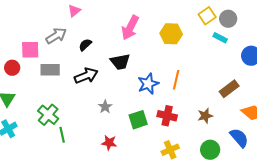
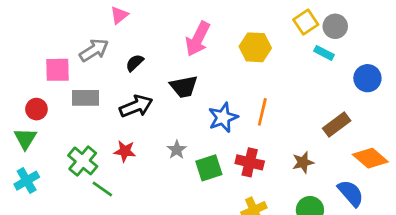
red circle: (12, 68) -> (36, 109), moved
gray star: (105, 107) -> (177, 150), moved
green line: (62, 135) -> (102, 189), turned -42
red star: (109, 143) -> (125, 151), moved

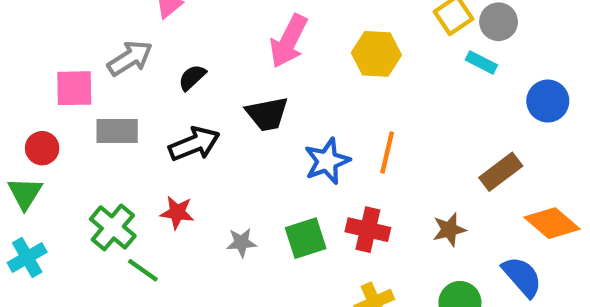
gray star: (177, 150) -> (241, 242), moved, turned 30

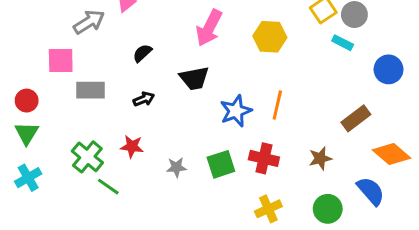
gray arrow: (130, 58) -> (89, 22), moved
black arrow: (194, 144) -> (144, 99), size x0.6
red circle: (42, 148) -> (27, 101), moved

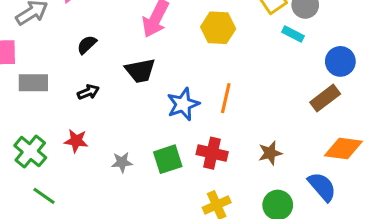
brown rectangle: (356, 118) -> (325, 98), moved
orange diamond: (391, 154) -> (343, 148), turned -33
green line: (108, 187) -> (44, 196), moved

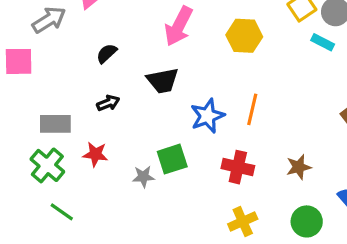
gray rectangle: (33, 83) -> (55, 124), moved
green square: (168, 159) -> (172, 159), moved

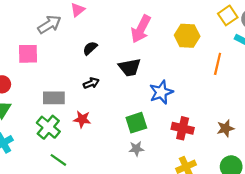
orange line: (252, 109) -> (218, 64), moved
gray star: (143, 177) -> (136, 149), moved

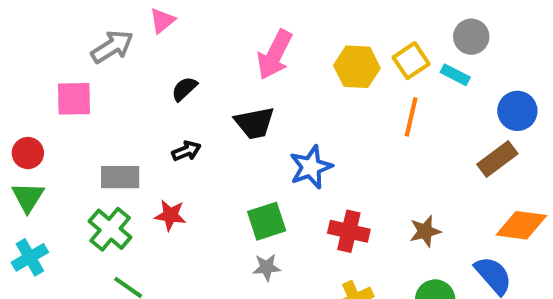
yellow square: (228, 15) -> (411, 61), moved

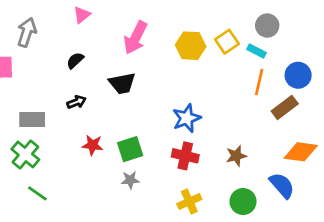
pink triangle: (162, 21) -> (82, 15), moved
gray arrow: (112, 47) -> (27, 32), turned -40
orange line: (411, 117) -> (259, 82), moved
blue star: (311, 167) -> (187, 118), moved
red star: (170, 215) -> (93, 145), moved

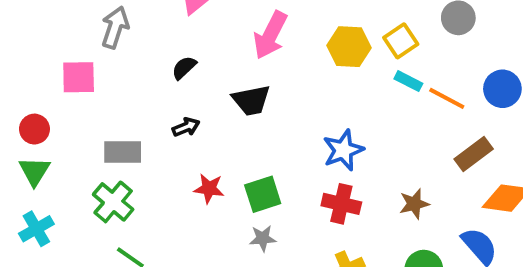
cyan rectangle: (256, 51) -> (408, 81), moved
orange line: (259, 82) -> (447, 98), turned -75
brown rectangle: (285, 107) -> (474, 154), moved

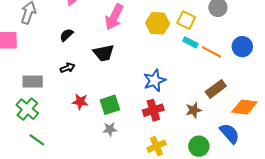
yellow square: (401, 41) -> (186, 20), turned -30
brown rectangle: (474, 154) -> (216, 89), moved
red cross: (341, 204) -> (153, 110), turned -30

